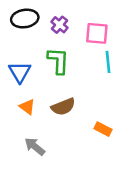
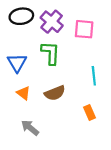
purple cross: (60, 25) -> (52, 22), size x1.5
cyan line: (108, 62) -> (94, 76), moved
orange rectangle: (103, 129) -> (89, 113), turned 40

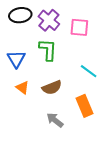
cyan line: (94, 76) -> (89, 71), turned -48
orange rectangle: (89, 113) -> (85, 106), size x1.5
gray arrow: (30, 128) -> (55, 120), moved

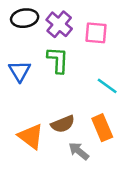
orange triangle: (22, 87) -> (31, 136), moved, size x1.6
brown semicircle: (52, 87) -> (63, 124), moved
gray arrow: (55, 120) -> (79, 151), moved

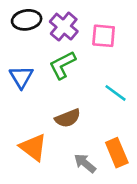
green L-shape: (58, 60) -> (62, 65), turned -120
brown semicircle: (63, 124) -> (68, 118), moved
orange rectangle: (102, 128) -> (117, 153), moved

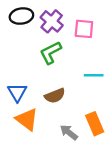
blue triangle: (21, 77) -> (17, 92), moved
cyan line: (116, 93) -> (94, 75), turned -36

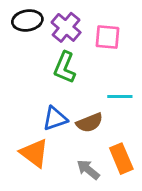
green L-shape: (51, 53) -> (65, 67), turned -40
blue triangle: (17, 92) -> (55, 119), moved, turned 42
brown semicircle: (55, 96) -> (90, 123), moved

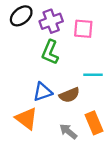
black ellipse: (27, 20) -> (21, 16), turned -30
purple cross: (66, 27) -> (51, 21), turned 30

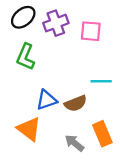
green L-shape: (50, 52) -> (26, 57), moved

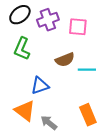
brown semicircle: (76, 103) -> (65, 60), moved
gray arrow: (74, 143) -> (49, 123), moved

